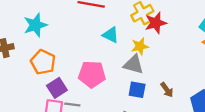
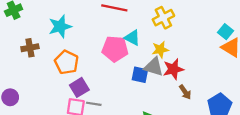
red star: (156, 23) -> (173, 69), moved
pink pentagon: (92, 74) -> (115, 49), moved
blue square: (137, 90) -> (140, 75), moved

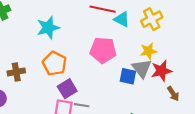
cyan triangle: (132, 38) -> (122, 19), moved
brown cross: (30, 48) -> (16, 72), moved
gray triangle: (154, 67) -> (142, 68), turned 35

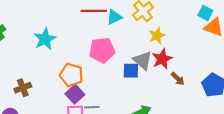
cyan triangle: (122, 19) -> (114, 17), turned -42
yellow star: (148, 51) -> (157, 36), moved
orange pentagon: (55, 63) -> (71, 75), moved

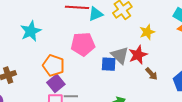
yellow star: (157, 36) -> (147, 32), moved

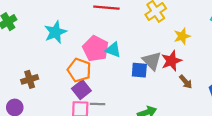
cyan triangle: (96, 14) -> (113, 50), moved, turned 42
pink pentagon: (83, 44) -> (96, 49), moved, turned 30

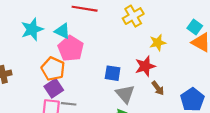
cyan triangle: (113, 50) -> (62, 31), moved
gray triangle: (152, 61) -> (125, 94), moved

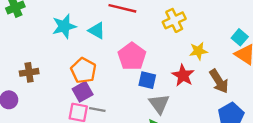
pink pentagon: (71, 49) -> (132, 56), moved
red star: (145, 66) -> (183, 75), turned -30
brown arrow: (158, 88) -> (219, 81), moved, size x1.5

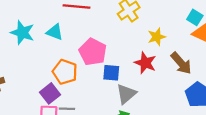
cyan star: (64, 26) -> (22, 33), turned -30
orange pentagon: (83, 71) -> (65, 72), moved
gray triangle: (159, 104) -> (126, 94), turned 35

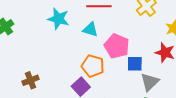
cyan triangle: (55, 32) -> (90, 29), moved
cyan star: (22, 33) -> (58, 19), moved

